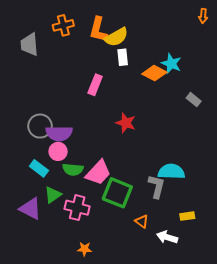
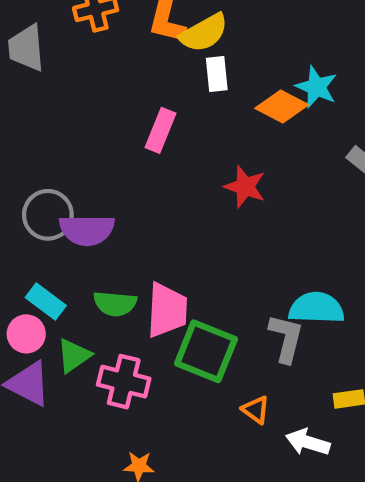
red star: (126, 123) -> (245, 187), moved
pink circle: (58, 151) -> (26, 334), moved
pink trapezoid: (98, 173) -> (167, 310), turned -40

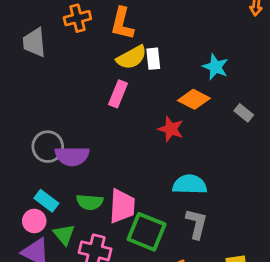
yellow semicircle: (204, 33) -> (132, 57), moved
orange diamond: (282, 107) -> (194, 99), moved
cyan semicircle: (316, 308) -> (190, 184), moved
green triangle: (74, 356) -> (64, 235), turned -35

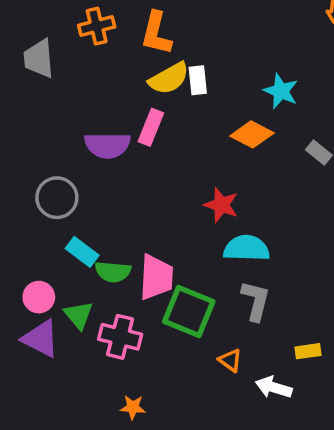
red star: (171, 129) -> (221, 205), moved
purple semicircle: (72, 156) -> (107, 145), moved
cyan rectangle: (46, 201) -> (82, 252), moved

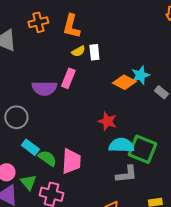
yellow semicircle: (169, 78) -> (78, 51), size x0.6
cyan star: (281, 91) -> (140, 75), moved, turned 30
green semicircle: (113, 272) -> (47, 158), turned -150
gray L-shape: (256, 301) -> (126, 174), turned 70
green square: (189, 311) -> (142, 149), moved

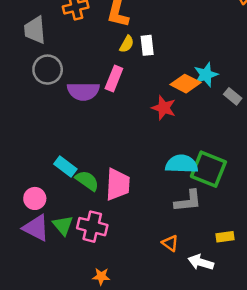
yellow semicircle: (78, 51) -> (127, 44), turned -32
gray circle: (16, 117) -> (48, 70), moved
red star: (107, 121) -> (164, 108), moved
green triangle: (28, 182) -> (63, 225), moved

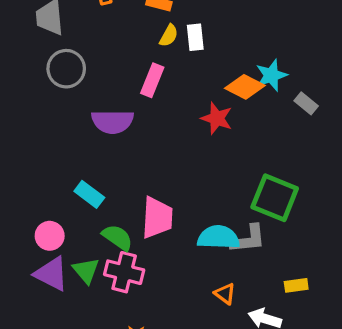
purple semicircle: (83, 91) -> (113, 122), moved
cyan semicircle: (182, 164) -> (218, 237), moved
green semicircle: (87, 181) -> (117, 237), moved

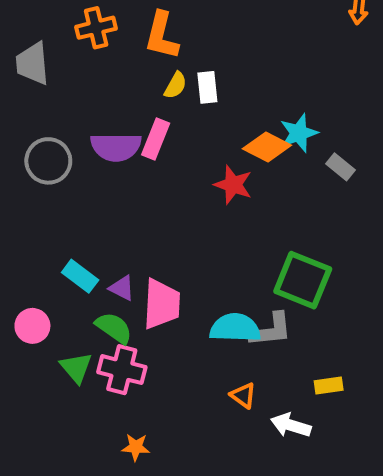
gray circle: (66, 69) -> (48, 161), moved
purple semicircle: (113, 122) -> (116, 147), moved
purple triangle: (51, 274) -> (122, 288), moved, size x0.6

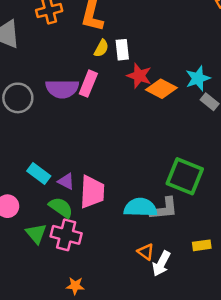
cyan star: (299, 133) -> (198, 78), moved
red star: (233, 185) -> (139, 76), moved
white arrow: (291, 425) -> (161, 264), moved, turned -80

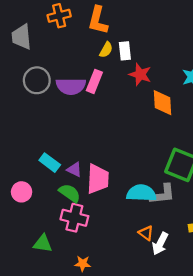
orange diamond: (161, 89) -> (162, 103), moved, turned 60
gray circle: (18, 98) -> (37, 80), moved
green triangle: (36, 234) -> (43, 244), moved, turned -42

